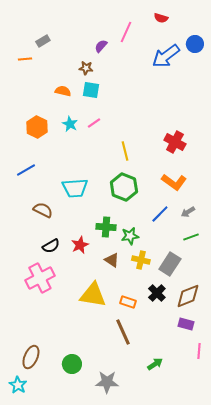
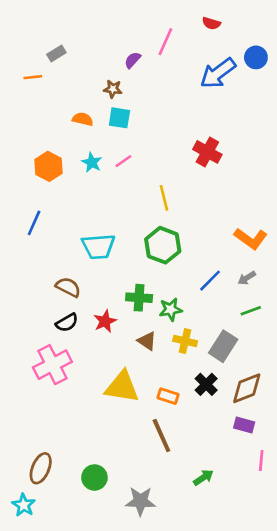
red cross: (175, 142) -> (207, 152), moved
blue line: (26, 170) -> (34, 223), turned -36
orange L-shape: (174, 182) -> (251, 239), moved
brown semicircle: (43, 210) -> (68, 287), moved

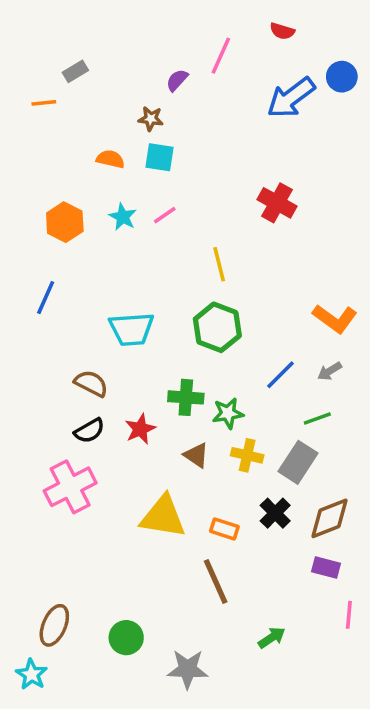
green line: (251, 311) -> (317, 418), moved

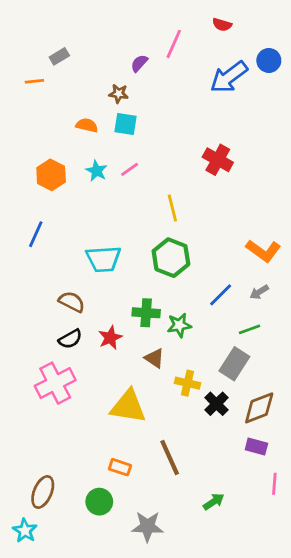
yellow cross: (247, 455) -> (187, 383), moved
orange rectangle: (224, 529) -> (120, 467), moved

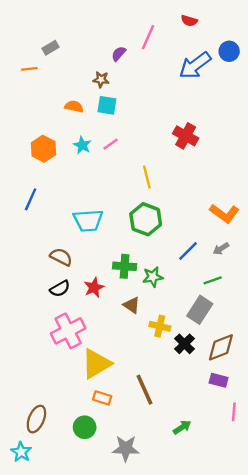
pink cross: (55, 383) -> (68, 331), moved
yellow triangle: (128, 407) -> (96, 364), moved, turned -40

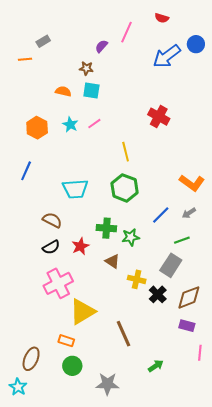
orange rectangle: (102, 398) -> (66, 341), moved

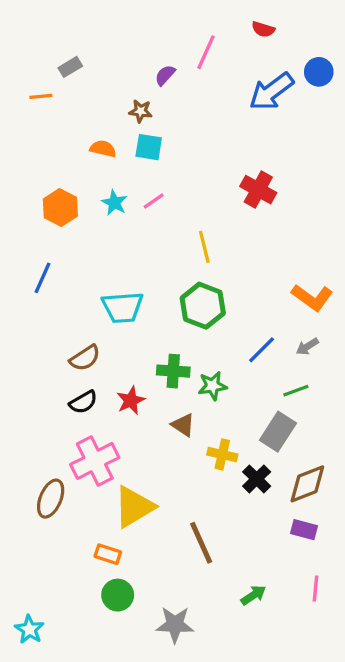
brown semicircle: (52, 220) -> (85, 358), turned 120
pink line: (200, 353) -> (316, 589), moved
brown ellipse: (31, 359) -> (51, 499), moved

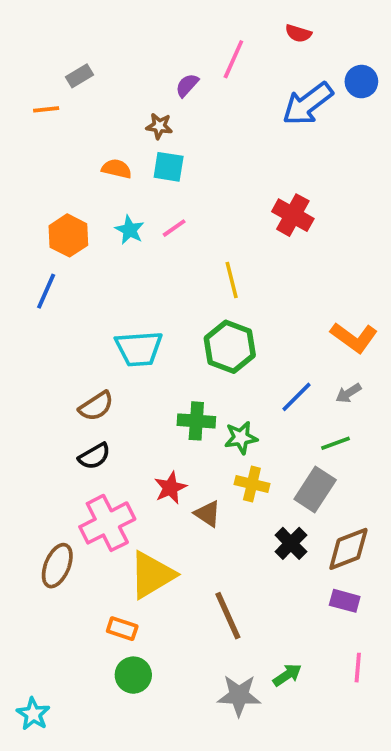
blue line: (42, 278) -> (46, 291), moved
red star: (131, 400) -> (170, 488), moved
brown triangle: (183, 425) -> (207, 514), moved
yellow cross: (222, 454) -> (252, 484), moved
gray star: (175, 625) -> (239, 695), moved

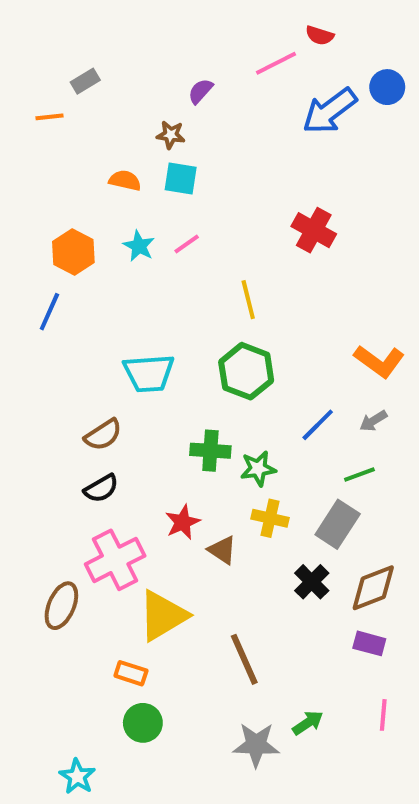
pink line: (233, 59) -> (276, 63), moved, turned 39
cyan star: (33, 714) -> (77, 777), moved

